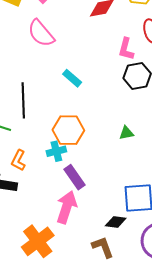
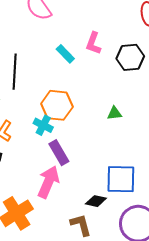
pink L-shape: (126, 49) -> (93, 43), moved
cyan cross: (56, 151) -> (43, 125), turned 36

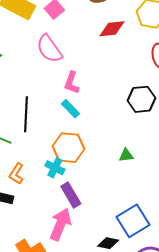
pink L-shape: (93, 43) -> (72, 83), moved
cyan rectangle: (65, 54) -> (71, 109), moved
blue square: (121, 179) -> (133, 221), turned -32

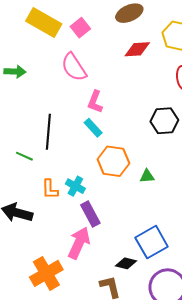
orange hexagon: (69, 148) -> (113, 161), moved
orange L-shape: (16, 174) -> (50, 189), moved, turned -35

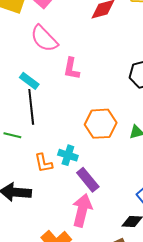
cyan rectangle: (93, 128) -> (29, 81), moved

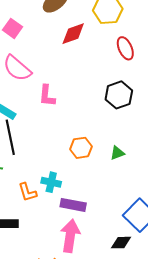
orange hexagon: (101, 124) -> (81, 148), size x0.7
purple rectangle: (88, 180) -> (73, 205), turned -35

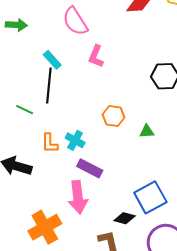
pink arrow: (70, 236) -> (78, 197), turned 148

